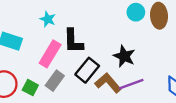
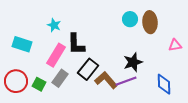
black star: (124, 56) -> (133, 62), moved, turned 30

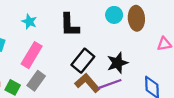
black L-shape: (76, 44) -> (69, 25), moved
black rectangle: (88, 69) -> (83, 61), moved

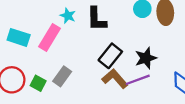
cyan star: (29, 22) -> (68, 16), moved
pink rectangle: (32, 55) -> (50, 37), moved

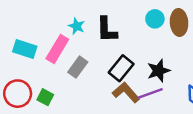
gray rectangle: (62, 76) -> (78, 67), moved

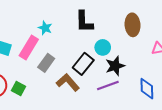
cyan circle: (155, 19) -> (103, 47), moved
black L-shape: (107, 30) -> (84, 22), moved
brown L-shape: (126, 92) -> (68, 82), moved

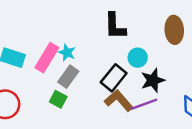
cyan star: (45, 28) -> (67, 53), moved
brown L-shape: (68, 82) -> (119, 101), moved
green square: (18, 89) -> (58, 99), moved

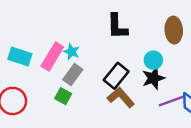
cyan circle: (138, 58) -> (153, 60), moved
purple line: (144, 104) -> (171, 101), moved

